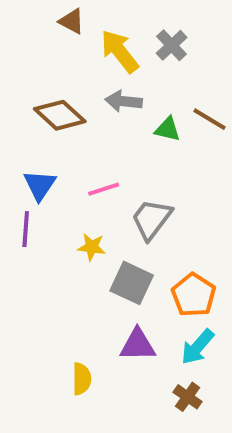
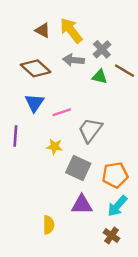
brown triangle: (72, 21) -> (43, 30), moved
gray cross: (172, 45) -> (102, 49), moved
blue triangle: (40, 185) -> (34, 103), moved
orange pentagon: (194, 295) -> (115, 175), turned 30

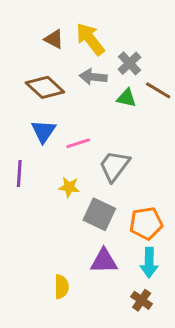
cyan arrow: (117, 206) -> (149, 263), turned -40

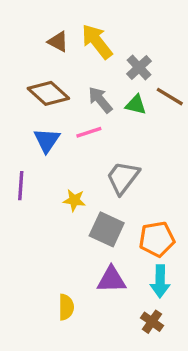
gray arrow: (93, 77) -> (100, 100), moved, turned 44
pink line: (78, 143) -> (89, 132), moved

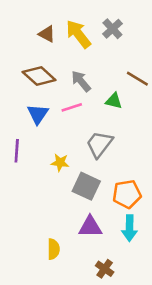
gray cross: (139, 67) -> (112, 29), moved
green triangle: (136, 105) -> (114, 101), moved
brown cross: (152, 322) -> (105, 269), moved

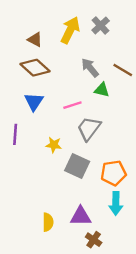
brown triangle: (47, 34) -> (35, 40), moved
yellow arrow: (78, 34) -> (70, 30), turned 64
gray arrow: (81, 81) -> (90, 68), moved
pink line: (72, 107) -> (72, 105), moved
purple triangle: (90, 227) -> (81, 216), moved

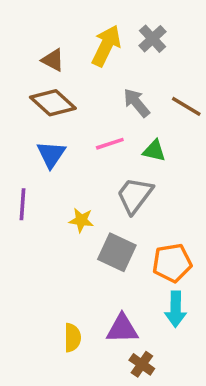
green triangle: (102, 90) -> (154, 151), moved
pink line: (72, 105) -> (110, 144), moved

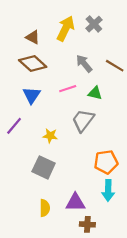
purple line: (23, 204) -> (14, 126), turned 36
gray square: (117, 252) -> (44, 167), moved
brown cross: (142, 364) -> (87, 224), turned -32

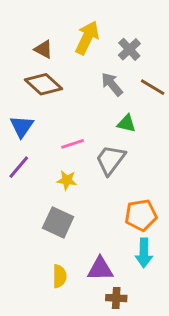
gray cross: (94, 24) -> (129, 49), moved
pink line: (68, 89) -> (73, 144), moved
blue triangle: (32, 95) -> (22, 126), moved

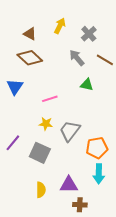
yellow arrow: (87, 38) -> (60, 26), size x0.7
gray trapezoid: (110, 160) -> (70, 131), moved
purple line: (19, 167) -> (13, 143), moved

